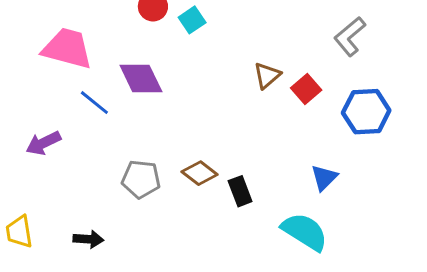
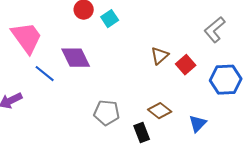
pink trapezoid: (67, 48) -> (27, 38), turned 39
brown diamond: (200, 173) -> (160, 111), moved
gray pentagon: (141, 179) -> (107, 113), moved

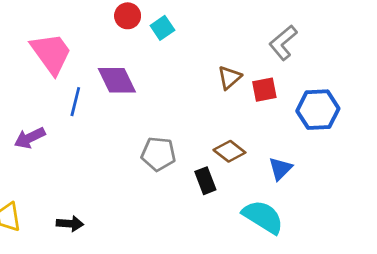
gray L-shape: (215, 30) -> (283, 43), moved
red square: (186, 65) -> (264, 90), turned 30
blue line: (45, 74) -> (75, 102), turned 65

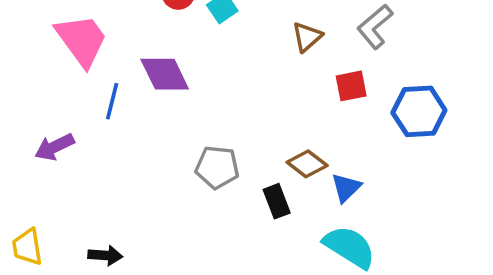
brown triangle: (229, 77) -> (307, 37), moved
blue triangle: (280, 169) -> (346, 188), moved

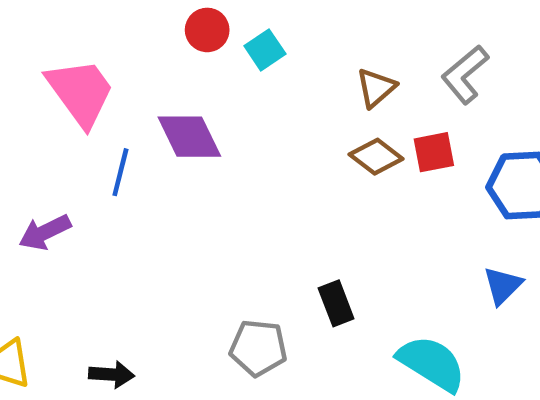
brown diamond: (307, 164) -> (376, 157), moved
gray pentagon: (217, 167) -> (258, 348), moved
blue triangle: (346, 188) -> (503, 286), moved

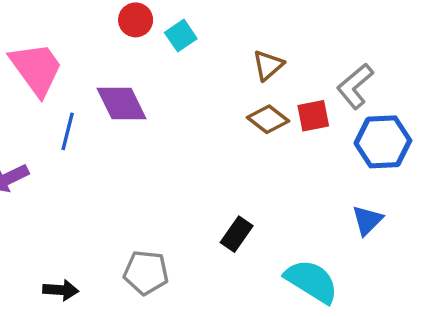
gray L-shape: (465, 74) -> (355, 86), moved
black rectangle: (336, 303) -> (237, 234), turned 56
gray pentagon: (258, 348) -> (146, 273), moved

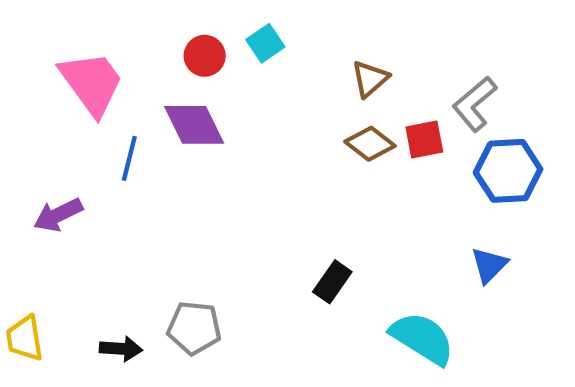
red circle: (136, 20) -> (205, 56), moved
gray pentagon: (146, 273) -> (194, 328), moved

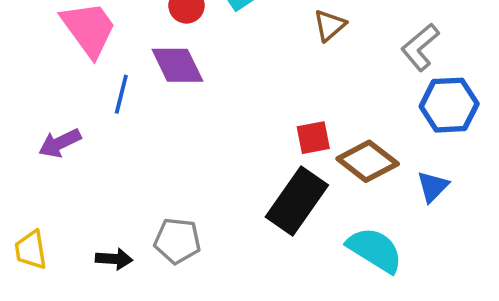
red square: (424, 140) -> (313, 138), moved
brown diamond: (370, 144) -> (368, 161), moved, size x1.4
black rectangle: (332, 282) -> (297, 201), size x1.8

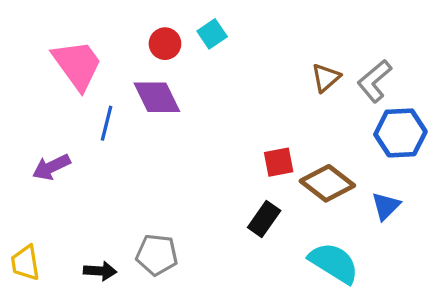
brown triangle: (330, 25) -> (326, 78), moved
black rectangle: (297, 201) -> (264, 219), size x0.6

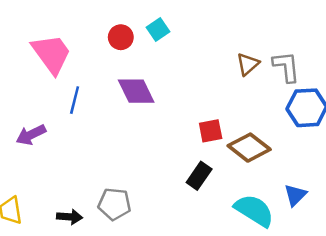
gray L-shape: (374, 81) -> (286, 67), turned 124
purple diamond: (157, 97) -> (136, 91), moved
blue triangle: (386, 206) -> (295, 195), moved

